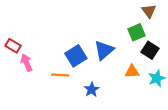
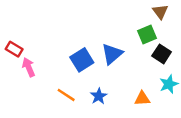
orange triangle: (132, 72) -> (142, 99), moved
orange line: (60, 75) -> (66, 95), moved, turned 30

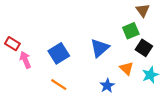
blue square: (82, 60) -> (59, 53), moved
blue star: (99, 96) -> (107, 86), moved
orange triangle: (142, 99) -> (127, 68), moved, turned 48

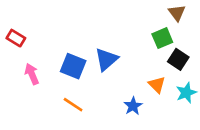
red rectangle: (12, 44) -> (16, 38), moved
blue triangle: (100, 48) -> (106, 59), moved
blue square: (59, 53) -> (73, 66), turned -36

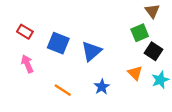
red rectangle: (16, 38) -> (25, 32), moved
blue square: (73, 66) -> (58, 43), moved
blue star: (133, 106) -> (102, 87), moved

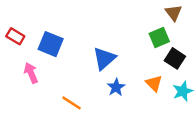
red rectangle: (25, 32) -> (15, 36), moved
blue square: (58, 43) -> (51, 44), moved
blue star: (102, 87) -> (116, 87), moved

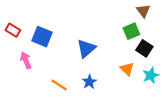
blue star: (116, 87) -> (89, 82), moved

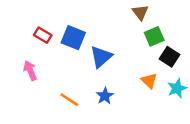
brown triangle: (143, 11) -> (140, 12), moved
red rectangle: (13, 30) -> (43, 35), moved
blue square: (42, 37) -> (73, 38), moved

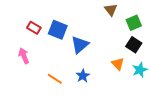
green square: (154, 36) -> (134, 23), moved

